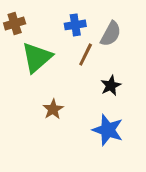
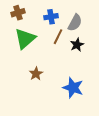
brown cross: (15, 23) -> (18, 13), moved
black star: (111, 86) -> (77, 45), moved

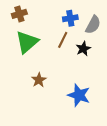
blue cross: (51, 17) -> (70, 18), moved
gray semicircle: (75, 23) -> (93, 25), moved

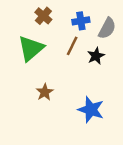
brown cross: (19, 14) -> (43, 16), moved, turned -32

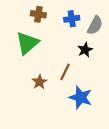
brown cross: (43, 16) -> (38, 14), turned -32
brown line: (72, 46) -> (65, 72), moved

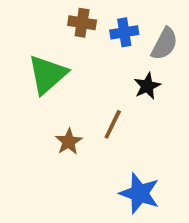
brown cross: (38, 14) -> (82, 23), moved
blue star: (81, 97) -> (140, 193), moved

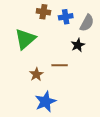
brown line: (113, 124) -> (60, 65), turned 63
blue star: (140, 193) -> (45, 102), moved, turned 30

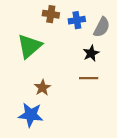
brown line: (60, 65) -> (89, 78), moved
blue star: (45, 102) -> (31, 115), moved, turned 30

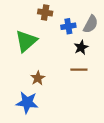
blue cross: (77, 20) -> (68, 26), moved

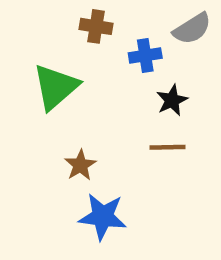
gray semicircle: (91, 24) -> (192, 29), moved, turned 30
blue star: (27, 102) -> (103, 217), moved

